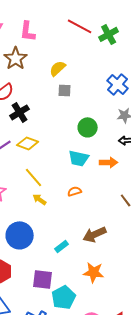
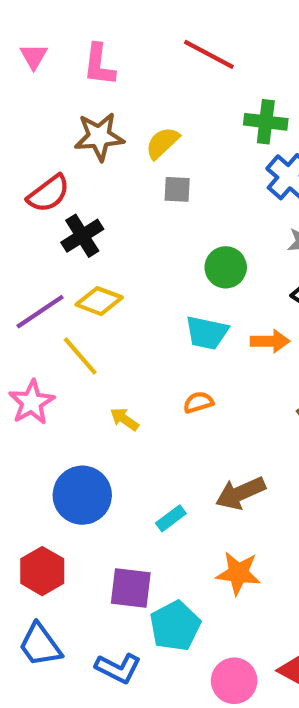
green cross: (109, 34) -> (266, 122), moved, turned 36
brown star: (16, 58) -> (99, 137), moved, turned 30
yellow line: (34, 177) -> (80, 356), moved

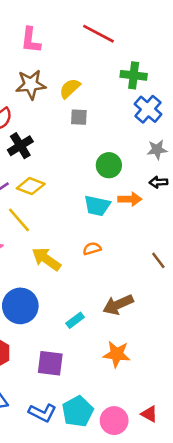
orange arrow: (270, 341) -> (130, 199), moved
yellow arrow: (124, 419) -> (46, 259), size x1.6
cyan pentagon: (175, 626) -> (78, 411), moved

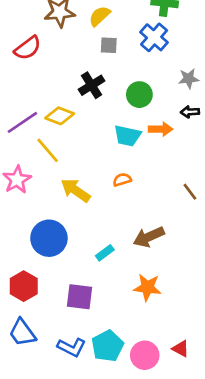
blue cross: (148, 109) -> (154, 37), moved
black cross: (20, 146) -> (92, 85), moved

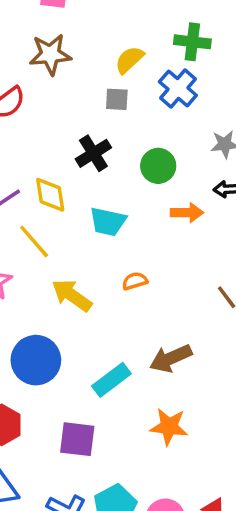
yellow semicircle: (99, 16) -> (129, 60), moved
yellow diamond: (60, 116) -> (50, 195), turned 60
cyan trapezoid: (127, 136) -> (108, 222), moved
cyan rectangle: (105, 253) -> (111, 380), size x1.5

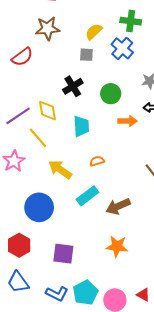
cyan trapezoid: (108, 222) -> (81, 126), turned -105
cyan rectangle: (111, 380) -> (88, 196), moved

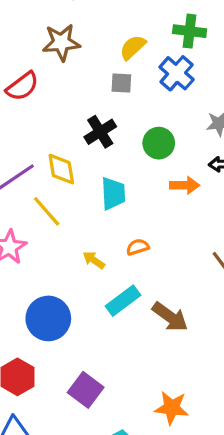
yellow arrow: (60, 169) -> (94, 260), moved, size x0.6
brown arrow: (118, 206) -> (170, 317), turned -120
orange star: (117, 246) -> (172, 408), moved
purple square: (63, 254) -> (86, 390), turned 30

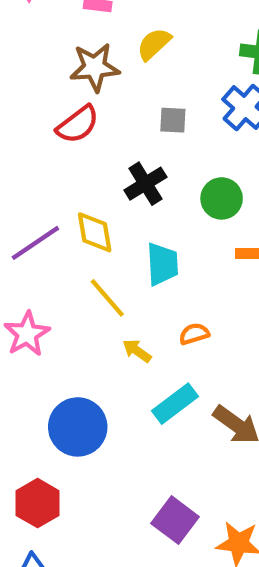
yellow semicircle: (133, 47) -> (154, 44), moved
red semicircle: (22, 86) -> (78, 124), moved
yellow line: (47, 211) -> (107, 298), moved
purple square: (86, 390) -> (175, 520), moved

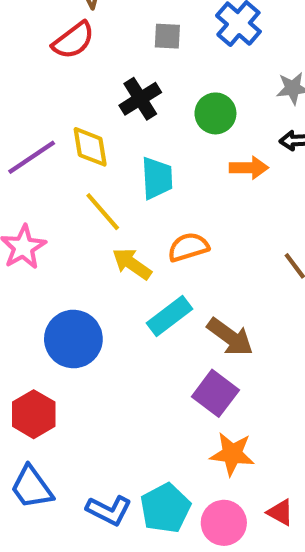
orange semicircle: (194, 334) -> (188, 247), size x1.4
yellow arrow: (137, 351) -> (132, 264), size x1.4
purple square: (175, 520) -> (215, 393), moved

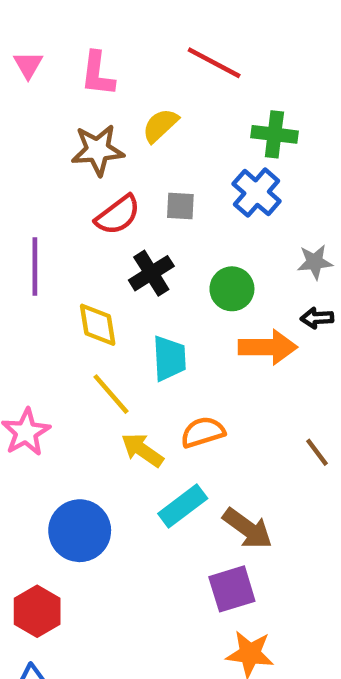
red semicircle: (73, 40) -> (118, 215), moved
purple line: (32, 157) -> (35, 266), moved, turned -56
orange arrow: (249, 168) -> (268, 347), size x1.4
purple square: (215, 393) -> (232, 589), turned 36

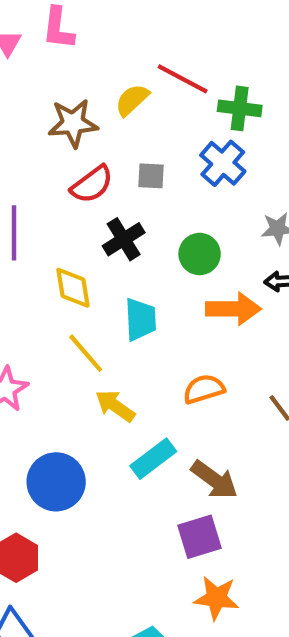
red line: (214, 63) -> (183, 79), moved
pink L-shape: (98, 74) -> (58, 28), moved
orange semicircle: (203, 432) -> (204, 389), moved

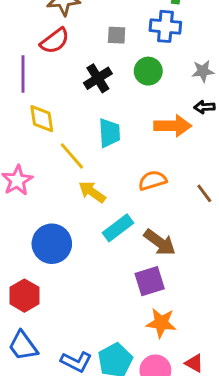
blue cross: (223, 163) -> (165, 26), turned -36
red semicircle: (92, 184) -> (55, 41), moved
green circle: (200, 254) -> (148, 71), moved
yellow diamond: (73, 288) -> (42, 119), moved

